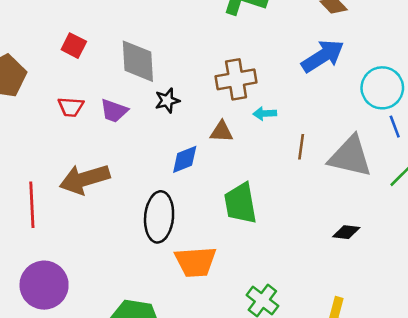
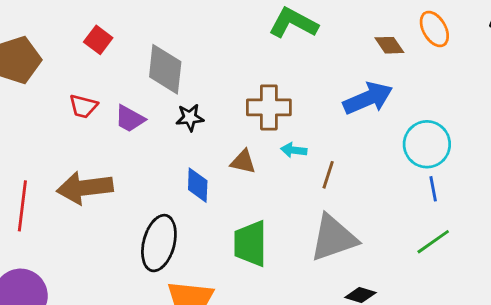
brown line: (301, 147) -> (328, 175), moved
gray triangle: (350, 156) -> (333, 238), moved, turned -42
blue diamond: (185, 159) -> (198, 185), turned -76

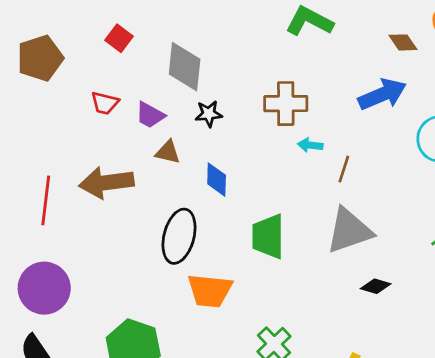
brown triangle: (243, 162) -> (168, 152), moved

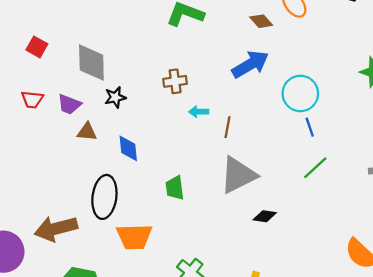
brown cross: (286, 104) -> (175, 81), size x0.7
brown arrow: (106, 183) -> (56, 229), moved
green trapezoid: (268, 236) -> (175, 188), size x0.7

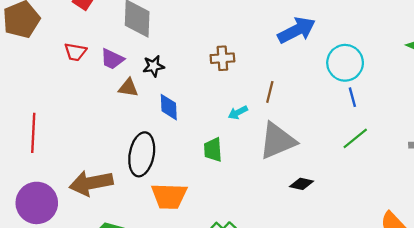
brown cross: (175, 81) -> (222, 58), moved
black star: (115, 97) -> (154, 66), moved
cyan arrow: (199, 112) -> (238, 113), moved, turned -30

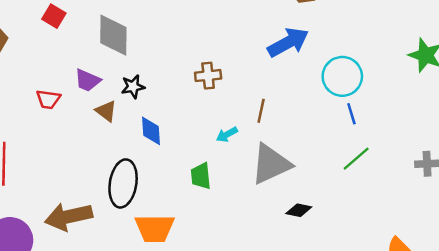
red trapezoid: (75, 52) -> (48, 99), moved
brown triangle: (128, 88) -> (106, 111), turned 30

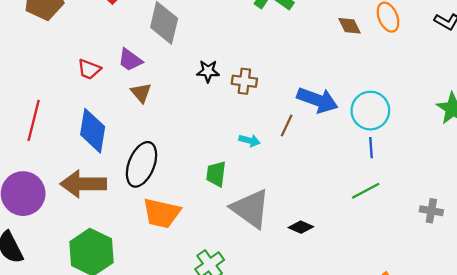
blue arrow: (288, 42) -> (317, 100), moved, turned 36
black star: (133, 87) -> (208, 71), moved
blue diamond: (151, 131) -> (93, 131), moved, size x1.5
cyan arrow: (227, 134) -> (249, 140), turned -150
gray triangle: (271, 164) -> (251, 209), moved, turned 48

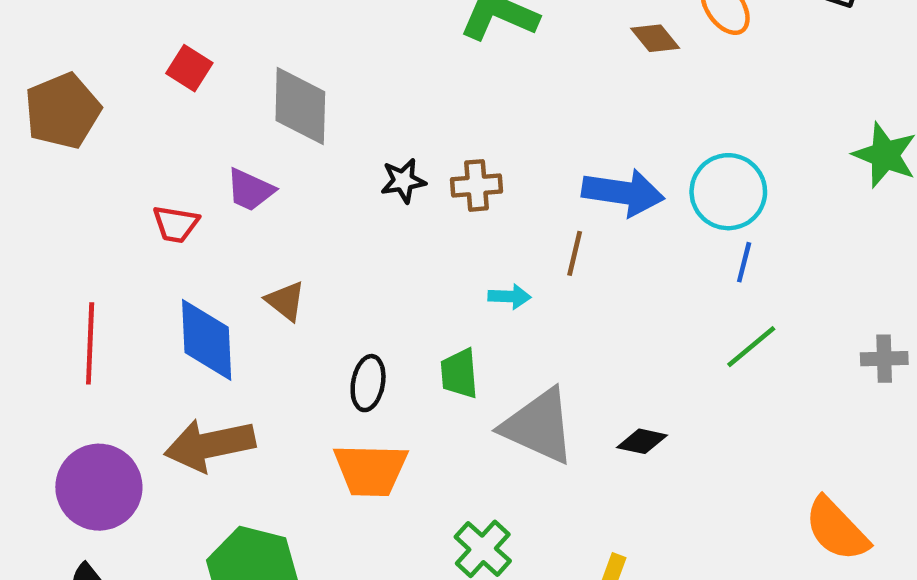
brown triangle: (141, 93) -> (286, 301), moved
blue line: (371, 148) -> (744, 262), turned 30
black ellipse: (141, 164) -> (368, 383), moved, size x0.6

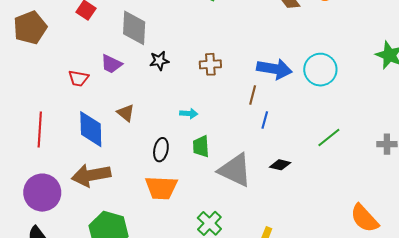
black star: (403, 181) -> (159, 61), moved
blue line: (744, 262) -> (265, 120), moved
cyan arrow: (510, 297) -> (189, 113), moved
black diamond: (642, 441) -> (280, 165), moved

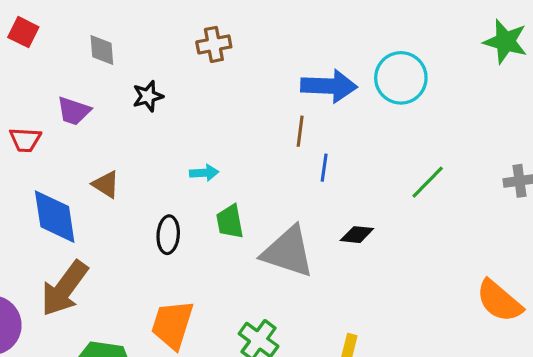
gray diamond: (134, 28) -> (102, 50), size x0.6
brown cross: (210, 64) -> (214, 44), moved
brown arrow: (91, 175) -> (64, 288), turned -36
orange trapezoid: (161, 188) -> (172, 325), moved, turned 112

